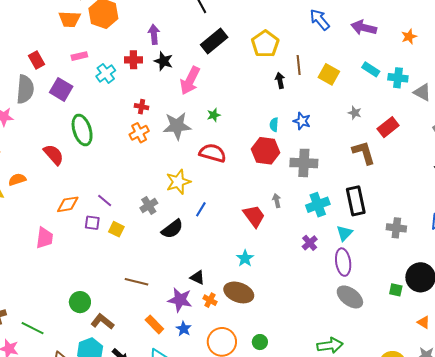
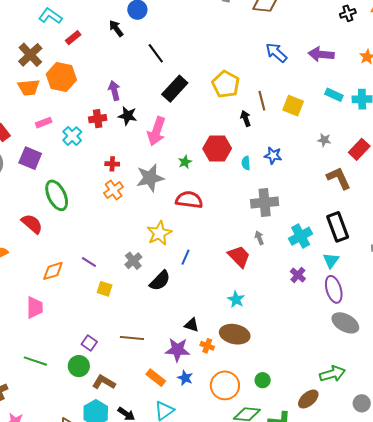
red hexagon: (266, 151) -> (217, 149), moved
gray cross: (304, 163) -> (265, 203), moved
purple square: (92, 223) -> (89, 343), moved, turned 35
green line: (33, 328) -> (35, 361), moved

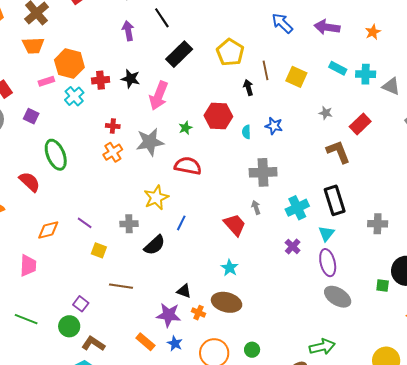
orange hexagon: (61, 77) -> (69, 64), moved
purple arrow: (114, 91) -> (128, 31), moved
purple square: (30, 158) -> (31, 116), size x0.7
gray cross: (133, 261) -> (129, 224), turned 36
brown line: (132, 338) -> (121, 286), moved

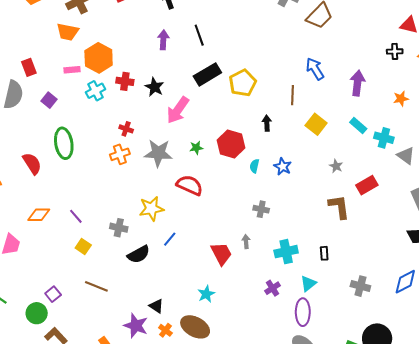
purple arrow: (327, 27) -> (357, 83), turned 75
yellow pentagon: (230, 52) -> (243, 83), moved
brown line: (266, 70) -> (292, 95), moved
gray cross: (263, 172) -> (261, 209), size x0.6
black rectangle: (335, 200) -> (324, 253), size x0.5

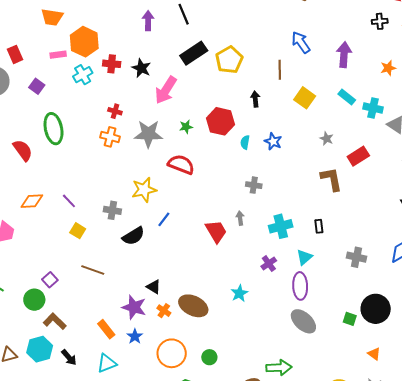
orange cross: (120, 154) -> (110, 137), turned 36
cyan star: (206, 294) -> (239, 293), moved

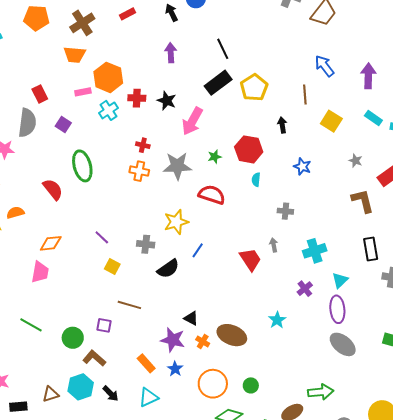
black line: (184, 14) -> (223, 49), moved
cyan semicircle: (245, 142) -> (256, 180), moved
orange diamond: (32, 201) -> (51, 243), moved
black rectangle: (319, 226) -> (371, 249), moved, size x1.6
purple square: (50, 280) -> (104, 325), moved, turned -35

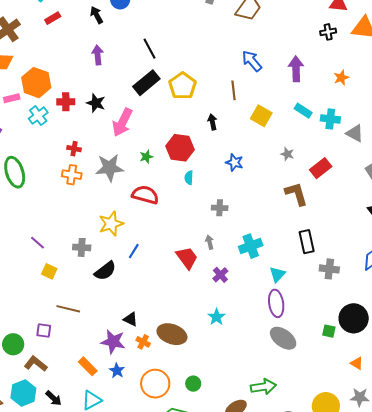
purple cross: (305, 289) -> (220, 275), moved

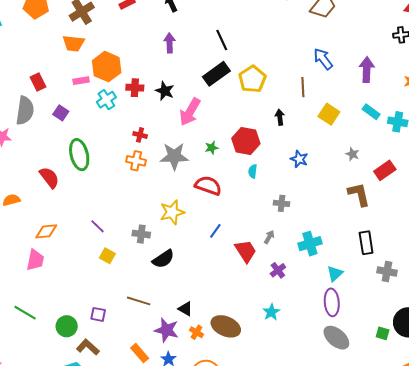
gray arrow: (210, 242) -> (269, 237), turned 40
blue line: (134, 251) -> (215, 231), moved
brown line: (68, 309) -> (139, 301), moved

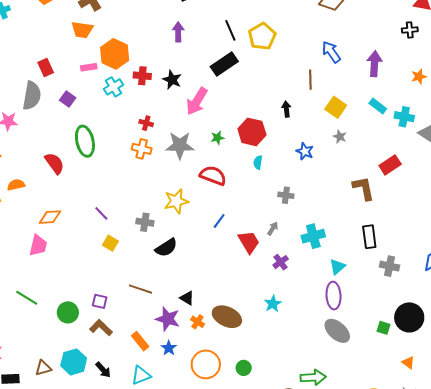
yellow pentagon: (252, 79) -> (262, 36), moved
gray star: (352, 154) -> (340, 137), moved
brown L-shape: (88, 347) -> (101, 328), moved

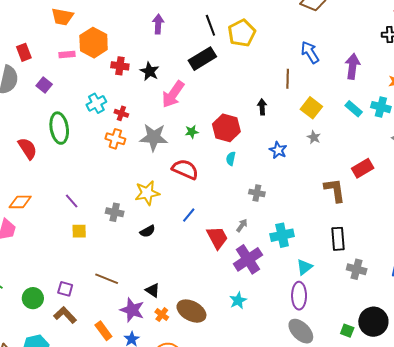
cyan cross: (114, 87) -> (96, 103), moved
cyan cross: (404, 117) -> (381, 107), moved
yellow square: (110, 243) -> (79, 231), turned -35
black semicircle: (166, 248) -> (148, 231), moved, size x0.7
purple cross: (281, 262) -> (248, 259), size x1.8

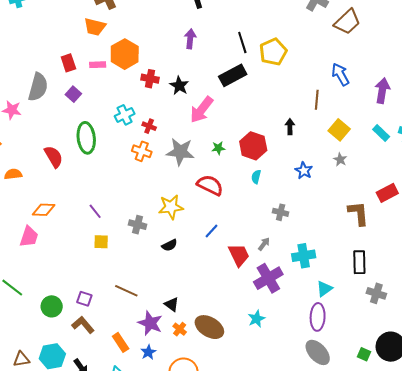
red rectangle: (24, 52) -> (68, 63), moved

